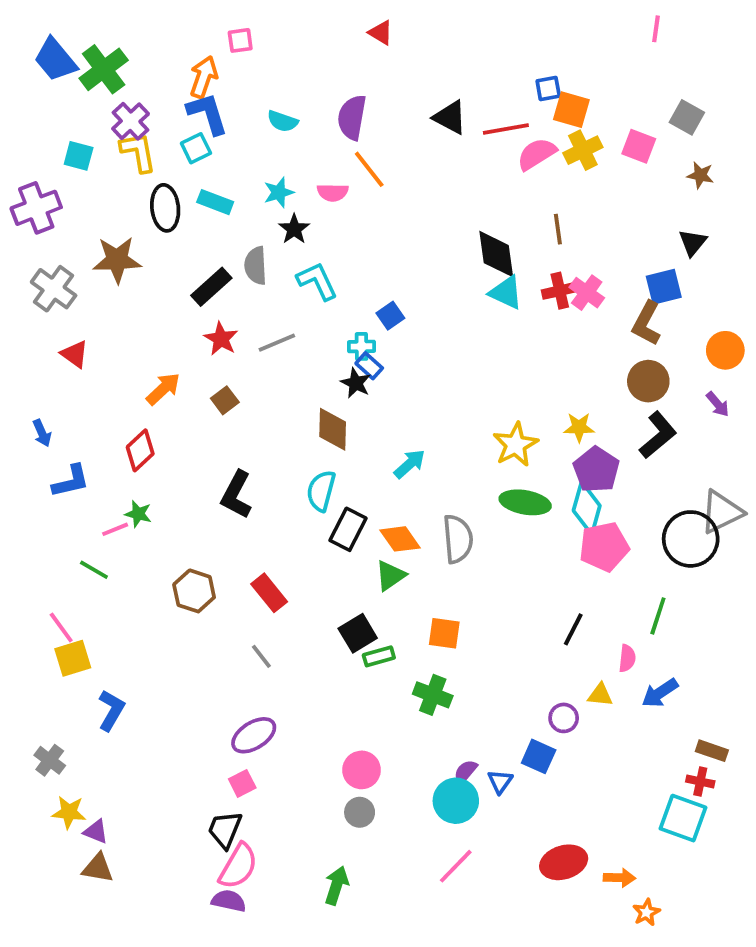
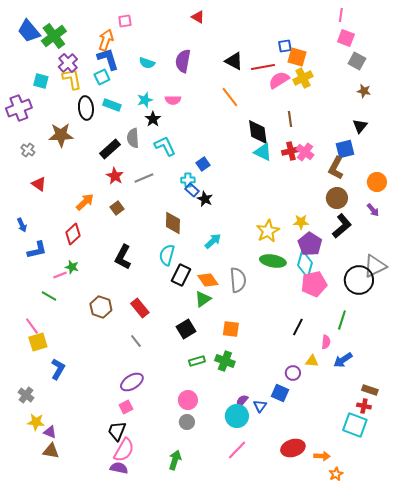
pink square: (639, 146) -> (346, 38), moved
orange line: (369, 169) -> (230, 97), moved
gray cross: (54, 289) -> (28, 150), size x0.6
black star: (356, 383) -> (205, 199), moved
green rectangle: (379, 656) -> (197, 361), moved

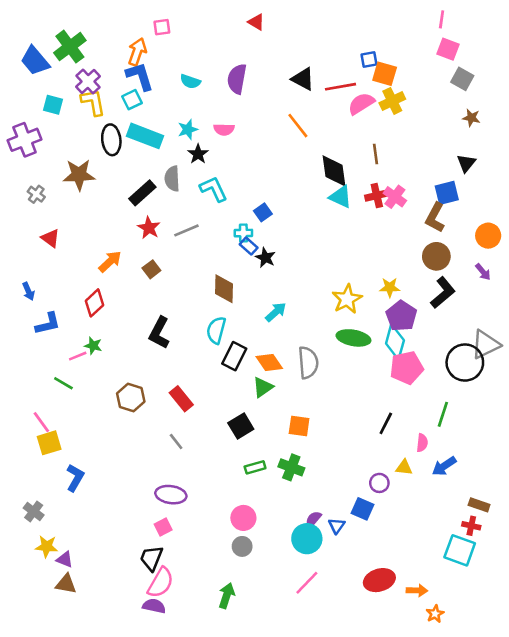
blue trapezoid: (29, 31) -> (35, 61), moved
cyan rectangle: (112, 105) -> (145, 136), size x1.5
purple ellipse: (132, 382) -> (171, 495), turned 40

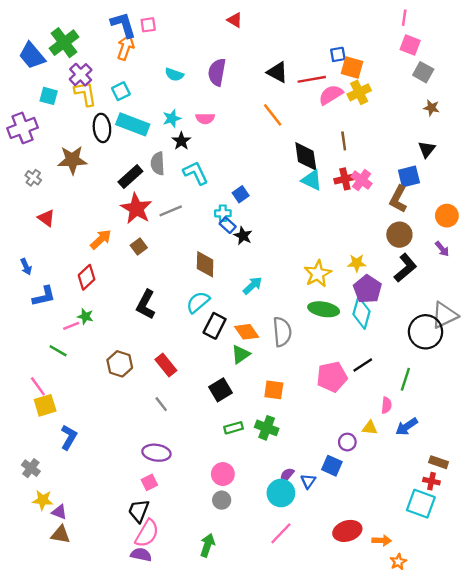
blue L-shape: (140, 76) -> (123, 25), moved
red star: (149, 228) -> (136, 209), size x1.5
cyan semicircle: (216, 330) -> (198, 302), turned 35
pink pentagon: (407, 368) -> (332, 377), moved
black line: (386, 423) -> (363, 365), moved, turned 30

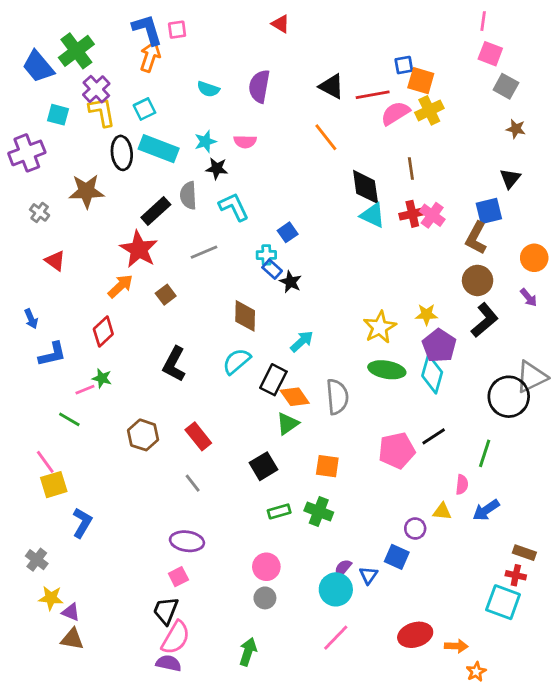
black star: (181, 141) -> (217, 169), turned -30
red star: (136, 209) -> (139, 249), moved
black rectangle: (215, 326) -> (273, 380), moved

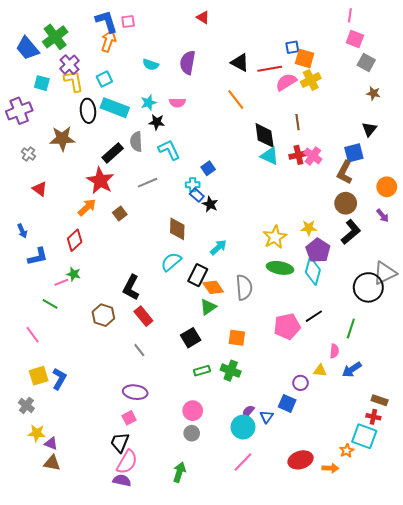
black L-shape: (174, 364) -> (131, 287), moved
yellow square: (54, 485) -> (39, 376), moved
orange star: (476, 672) -> (347, 451), moved

